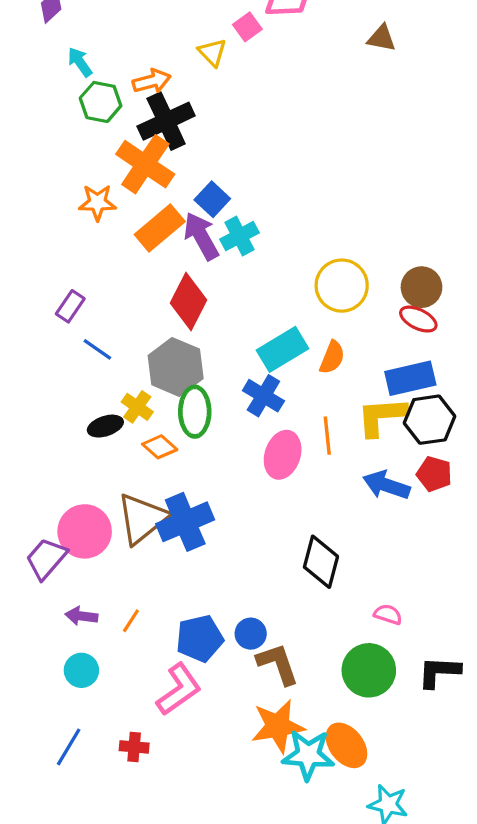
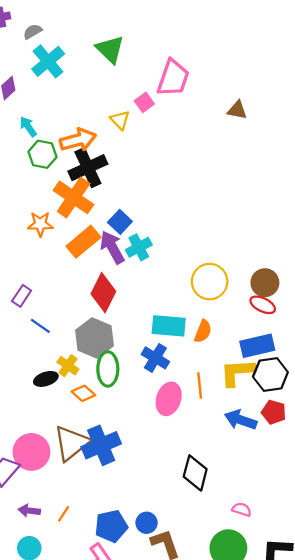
orange arrow: (152, 81) -> (78, 140), size x1.4
cyan rectangle: (283, 349) -> (169, 326), turned 36

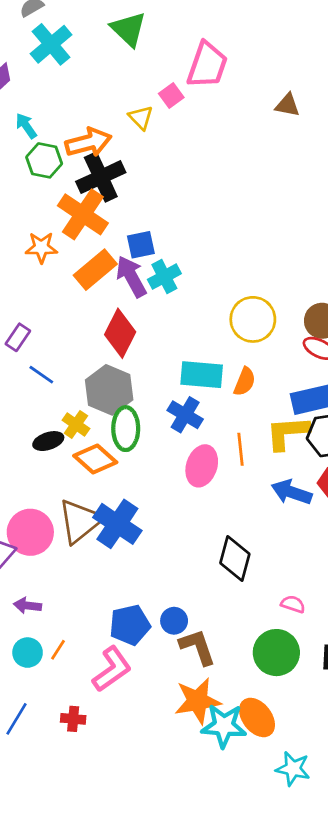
blue square: (120, 222) -> (141, 245), turned 35
orange diamond: (83, 393) -> (95, 459), size x1.4
blue cross: (101, 445) -> (117, 524), turned -33
orange line: (64, 514) -> (58, 650), moved

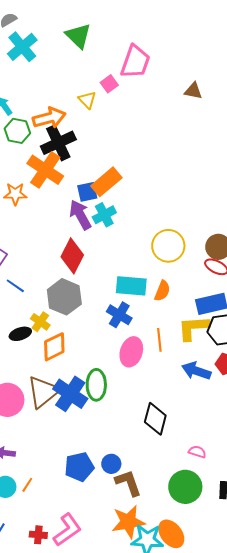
orange rectangle: (95, 270) -> (106, 182), moved
green ellipse: (126, 429) -> (96, 385), moved
orange diamond: (95, 459) -> (54, 347), turned -68
pink L-shape: (112, 669) -> (67, 530), moved

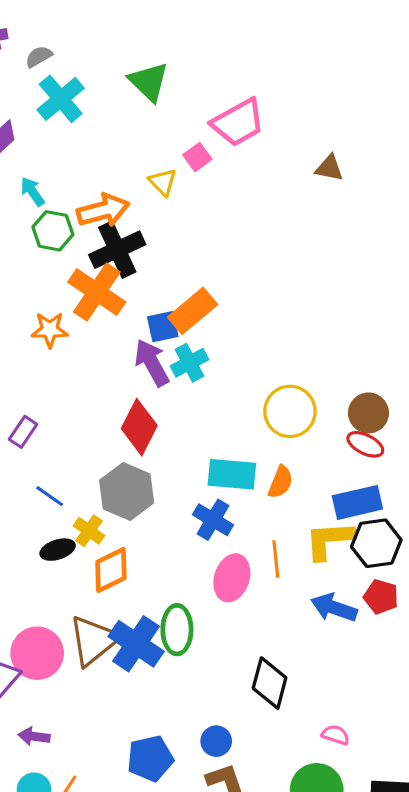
pink trapezoid: (135, 62) -> (238, 122), turned 42
blue line: (15, 286) -> (50, 496), moved
blue circle: (111, 464) -> (216, 741), moved

